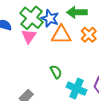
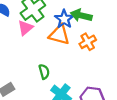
blue star: (50, 18) -> (64, 19), moved

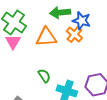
blue star: (64, 19) -> (82, 21), moved

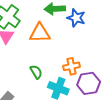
orange cross: (74, 35) -> (72, 66), moved, turned 35

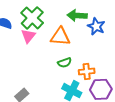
green semicircle: (36, 72) -> (65, 63), moved, turned 96

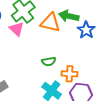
pink triangle: (28, 36) -> (17, 29), turned -35
orange triangle: (60, 37) -> (50, 23), moved

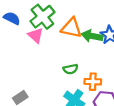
green arrow: (69, 16) -> (92, 36), moved

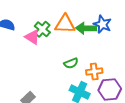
green cross: (42, 17) -> (42, 29), moved, size x0.7

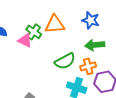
green arrow: (86, 28) -> (95, 45), moved
green semicircle: (71, 63) -> (65, 61), size x1.5

